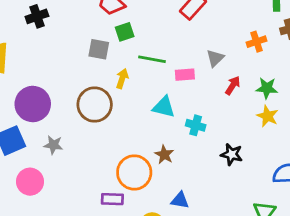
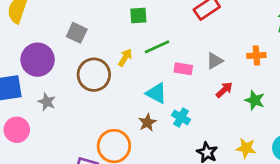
gray square: (99, 49) -> (77, 33), moved
green line: (152, 59) -> (157, 47), turned -50
yellow star: (267, 116) -> (246, 148), moved, turned -30
brown star: (164, 155) -> (147, 122), moved

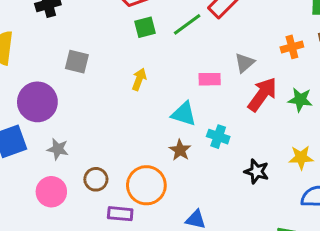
green line: (157, 47) -> (187, 24), moved
brown circle: (94, 75) -> (96, 179), moved, size x0.6
red arrow: (224, 90) -> (262, 94), size x1.6
pink circle: (17, 130) -> (51, 192), moved

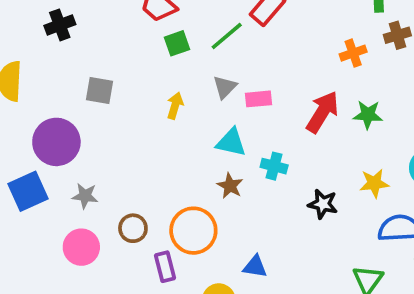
gray triangle: (244, 63) -> (225, 87), moved
purple rectangle: (120, 214) -> (165, 267), turned 75

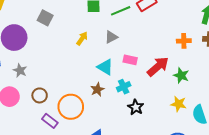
pink rectangle: (258, 99) -> (130, 60), moved
cyan cross: (274, 166) -> (124, 87), turned 32
yellow star: (374, 183) -> (179, 104), moved
black star: (323, 204) -> (136, 107), moved
purple rectangle: (165, 267) -> (50, 121), turned -56

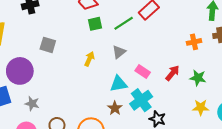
pink rectangle: (130, 60) -> (143, 72), turned 32
cyan triangle: (105, 67) -> (119, 84), turned -30
red arrow: (158, 67) -> (172, 73), size x0.7
cyan cross: (124, 87) -> (141, 100), size x1.5

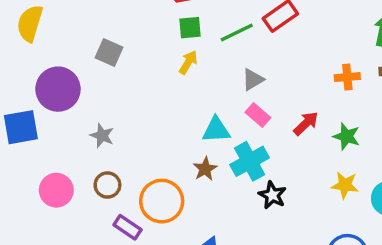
gray triangle: (119, 52) -> (253, 80), moved
yellow arrow: (89, 59) -> (188, 62), moved
gray star: (32, 104) -> (102, 136), moved

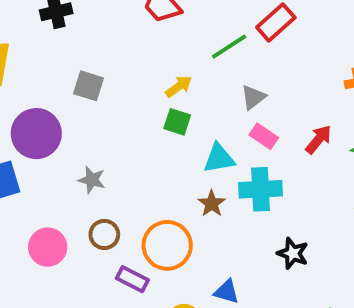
green square: (190, 28) -> (177, 122), moved, turned 30
yellow arrow: (188, 62) -> (179, 86), turned 30
cyan cross: (250, 161) -> (260, 189), turned 33
black star: (272, 195) -> (293, 253), moved

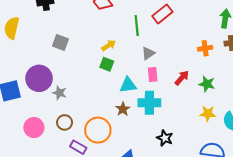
green line: (229, 47) -> (137, 26), turned -66
purple circle: (36, 134) -> (39, 78), moved
pink rectangle: (264, 136) -> (153, 75), turned 48

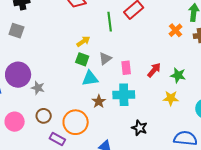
gray square: (60, 42) -> (16, 31), moved
orange cross: (205, 48) -> (176, 30), moved, turned -32
gray triangle: (148, 53) -> (105, 59), moved
cyan triangle: (128, 85) -> (90, 78), moved
yellow star: (208, 113) -> (171, 98), moved

